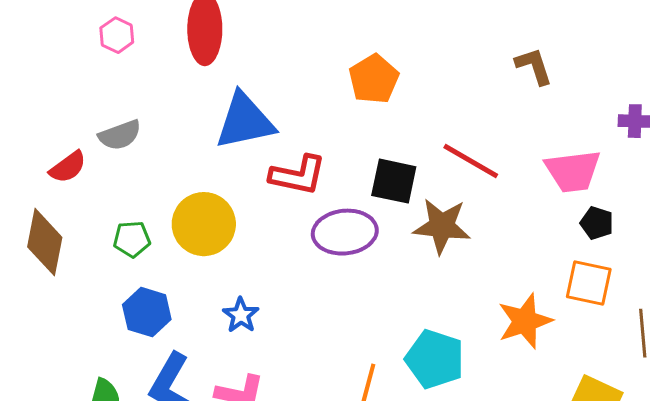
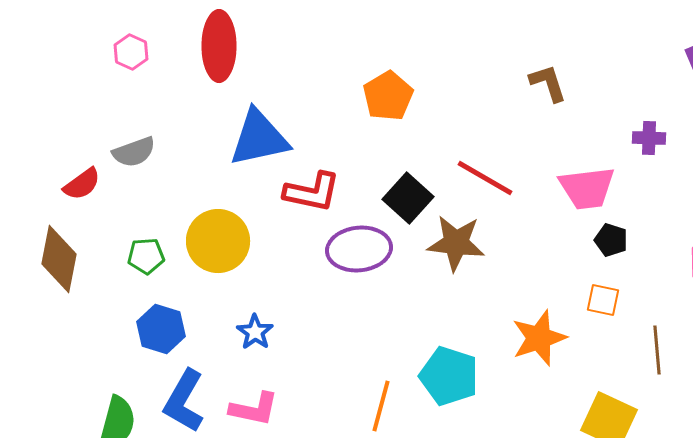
black square: (394, 181) -> (408, 198), turned 30
orange square: (589, 283) -> (603, 300), size x0.7

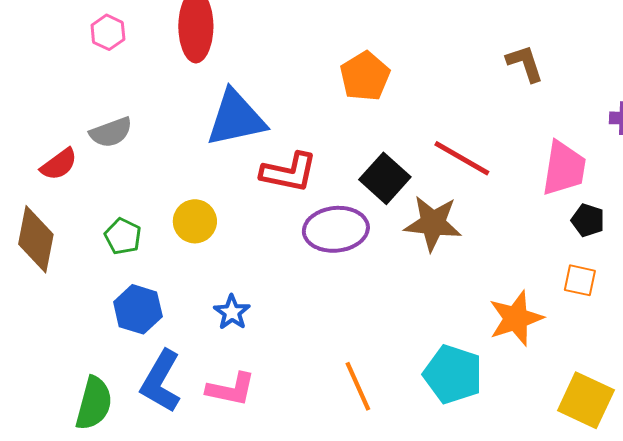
pink trapezoid: (587, 188) -> (564, 168), turned -74
yellow circle: (218, 241) -> (195, 221), size x0.7
green pentagon: (146, 256) -> (123, 236), turned 30
cyan pentagon: (449, 376) -> (453, 374), moved
orange line: (381, 406) -> (358, 386), turned -39

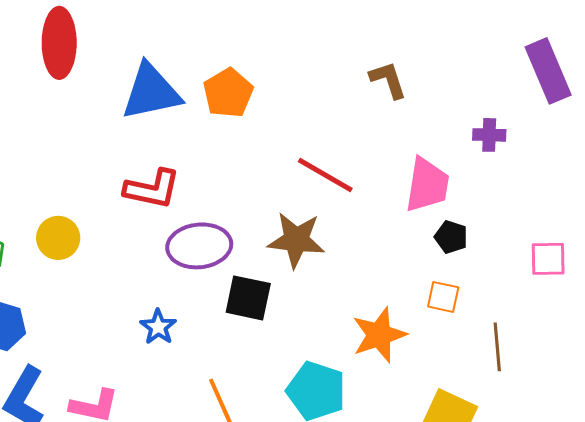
blue triangle: (236, 118) -> (151, 92), moved
black square: (385, 178) -> (248, 298), moved, turned -30
blue star: (232, 312) -> (158, 327), moved

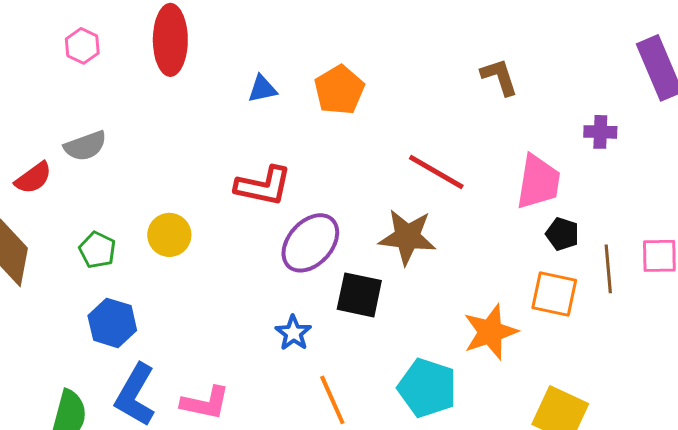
blue triangle: (151, 92) -> (262, 89), size x0.5
purple ellipse: (199, 246) -> (310, 243), turned -42
orange square: (443, 297) -> (554, 294), size x1.4
blue star: (158, 327) -> (293, 333), moved
brown line: (497, 347) -> (608, 269), moved

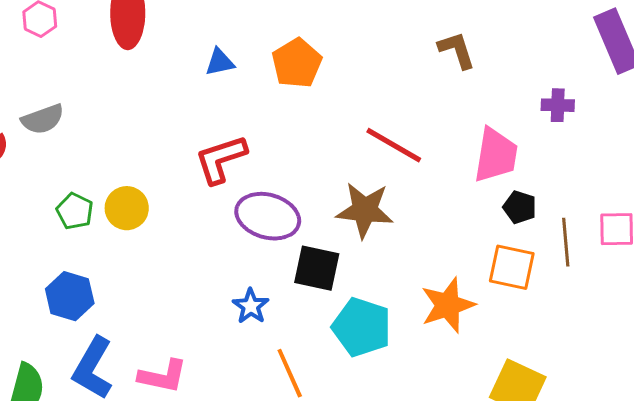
red L-shape: (263, 186) -> (221, 159), turned 150
purple ellipse: (310, 243) -> (268, 216), turned 64
green pentagon: (97, 250) -> (75, 211), moved
cyan pentagon: (427, 388) -> (362, 327), moved

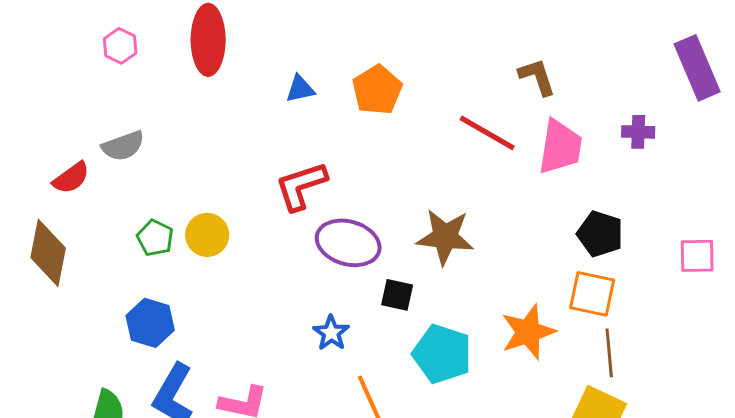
red line: (394, 145) -> (487, 133), moved
pink trapezoid: (496, 155) -> (560, 147), moved
black pentagon: (520, 207) -> (600, 234), size x1.4
brown line: (566, 242) -> (609, 353), moved
black square: (317, 268) -> (397, 295), size x0.7

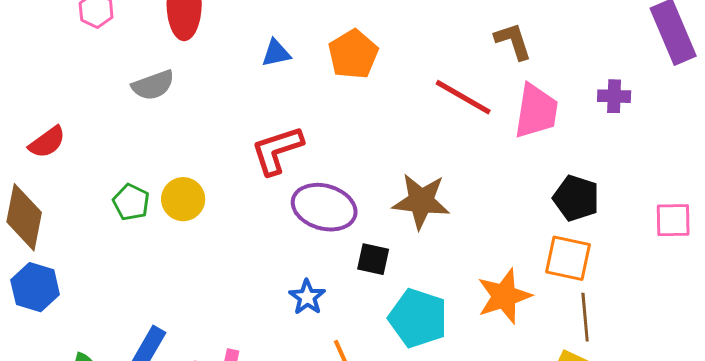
gray semicircle: (123, 146) -> (153, 85), moved
blue hexagon: (150, 323) -> (35, 287), moved

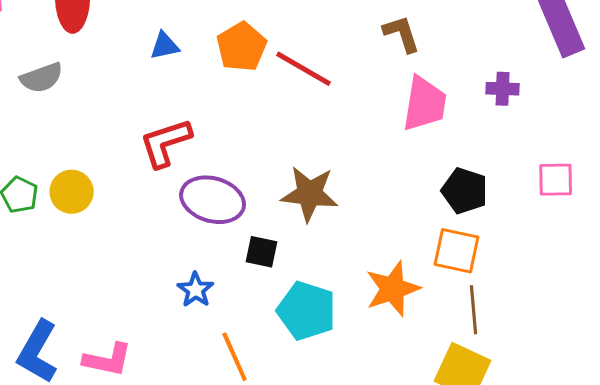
red line: (463, 97) -> (304, 69), moved
pink square: (673, 220) -> (556, 180), moved

